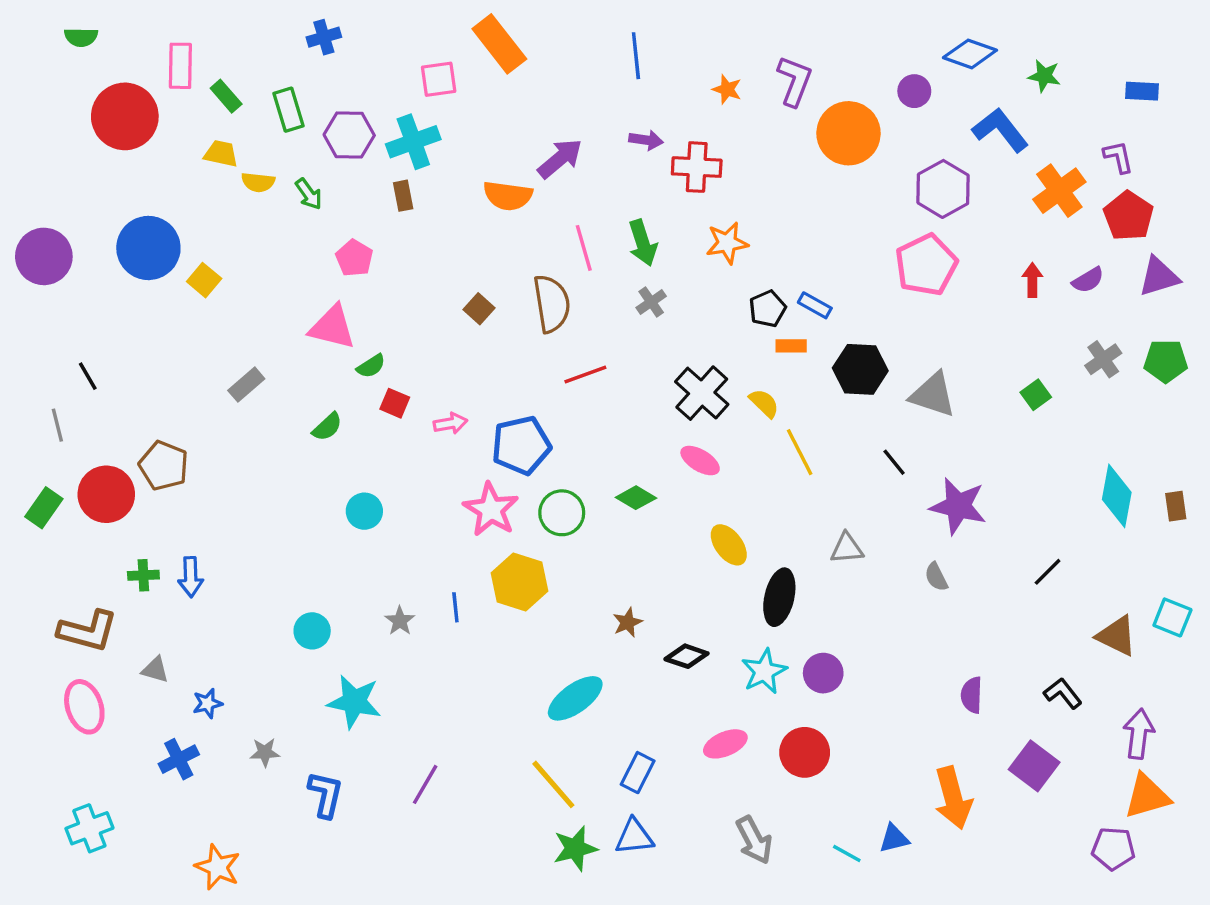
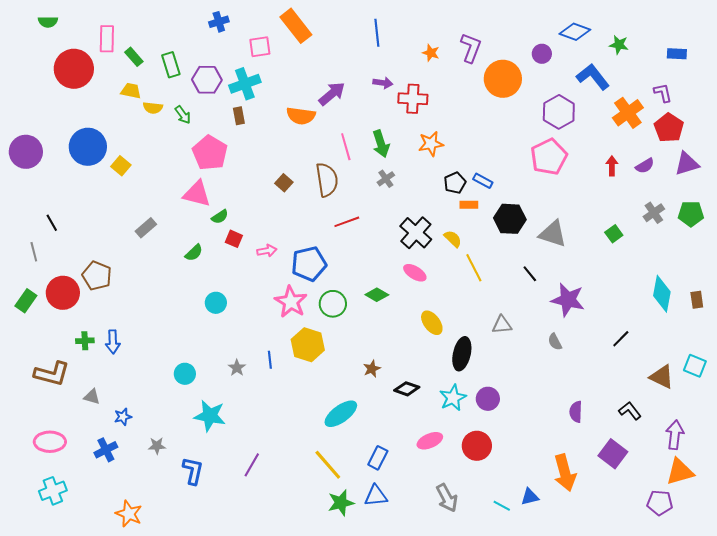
blue cross: (324, 37) -> (219, 22), moved
pink pentagon: (354, 258) -> (210, 153), size x1.6
pink ellipse: (84, 707) -> (50, 442), moved, turned -72

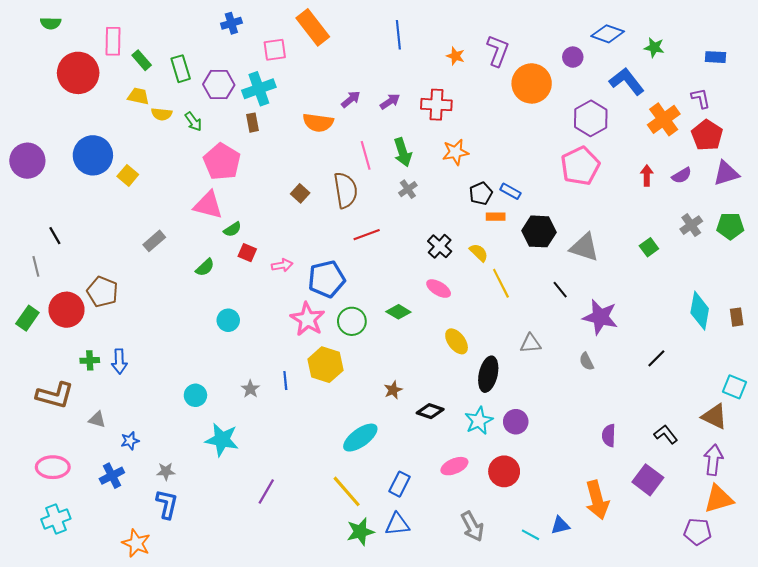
purple arrow: (383, 83) -> (390, 101), moved, turned -42
purple arrow: (332, 94) -> (351, 99), size x0.7
black cross: (416, 233) -> (440, 246), size x0.7
brown triangle: (662, 377) -> (714, 416), moved
blue L-shape: (193, 471) -> (167, 504), moved

